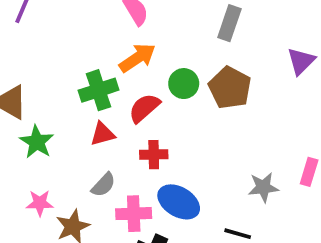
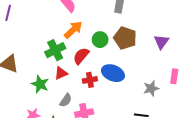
purple triangle: (301, 61) -> (161, 42), moved
green star: (37, 142) -> (40, 84), moved
blue ellipse: (179, 202) -> (113, 73), moved

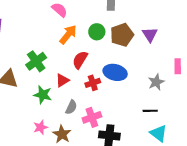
brown pentagon: (125, 38) -> (122, 35), turned -30
green circle: (100, 40) -> (97, 32), moved
purple triangle: (161, 42) -> (150, 34), moved
green cross: (55, 50) -> (36, 61), moved

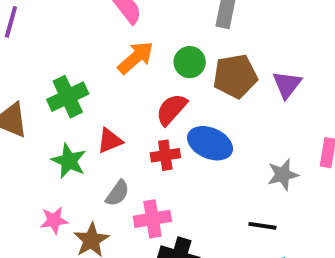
red semicircle: (80, 60) -> (171, 109), moved

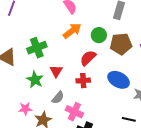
red triangle: (110, 141) -> (56, 71), turned -40
blue ellipse: (210, 143) -> (119, 80), moved
pink cross: (152, 219) -> (74, 112), turned 30

